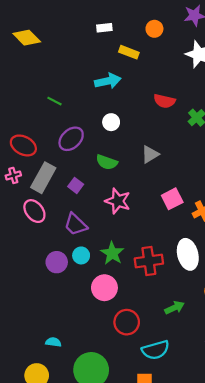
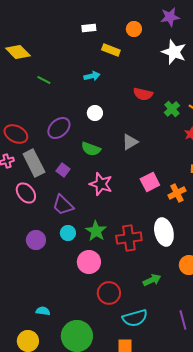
yellow diamond: (27, 38) -> (18, 52), moved
cyan arrow: (108, 81) -> (92, 76), size x0.7
green line: (54, 101) -> (44, 80), moved
gray rectangle: (43, 178) -> (34, 163), turned -56
purple circle: (57, 262) -> (36, 240), moved

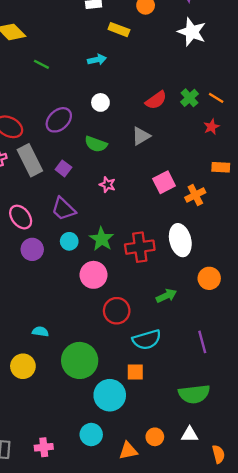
red semicircle: (143, 94) -> (156, 100), moved, turned -48
pink star: (101, 184) -> (107, 185), size x0.6
pink ellipse: (26, 193) -> (21, 217), moved

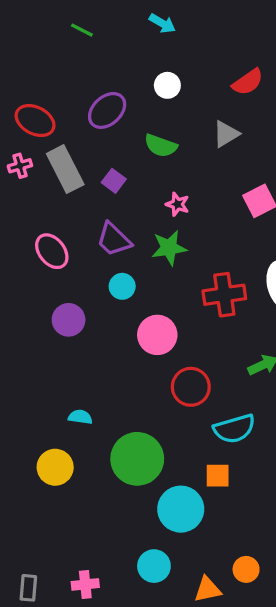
cyan arrow: (97, 60) -> (162, 23), turned 42
green star: (102, 239) -> (169, 248), moved, turned 30
purple circle: (32, 249) -> (69, 320), moved

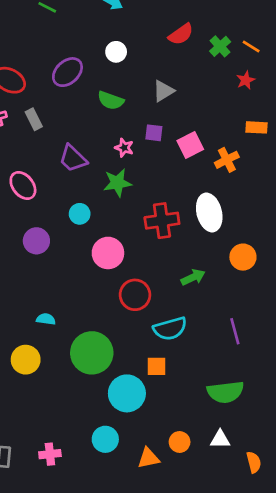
red semicircle: (248, 82) -> (181, 34), moved
gray rectangle: (65, 169) -> (34, 119), size x0.6
purple square: (114, 181) -> (154, 133), moved, turned -30
purple trapezoid: (114, 239) -> (73, 158), moved

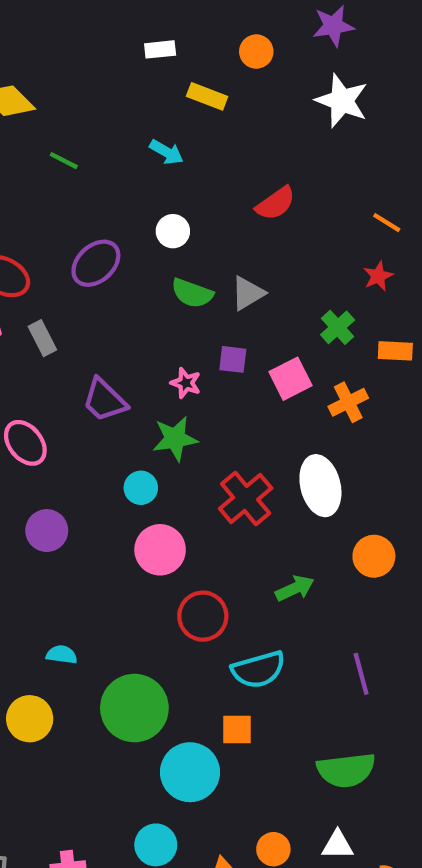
green cross: (220, 46) -> (338, 327), moved
green semicircle: (111, 100) -> (192, 293), moved
cyan circle: (80, 214) -> (141, 488), moved
red cross: (162, 221) -> (246, 498), turned -32

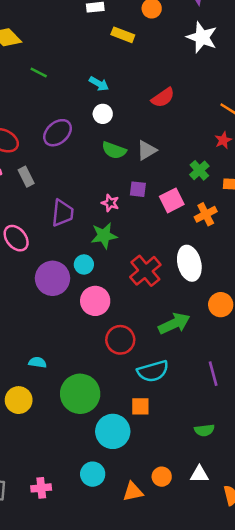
cyan arrow: (166, 152) -> (99, 84), moved
purple trapezoid: (104, 400) -> (63, 213), turned -128
purple circle: (47, 531) -> (53, 278), moved, size x1.4
green arrow: (295, 588) -> (174, 323), size x1.4
green semicircle: (346, 770) -> (204, 430), size x0.6

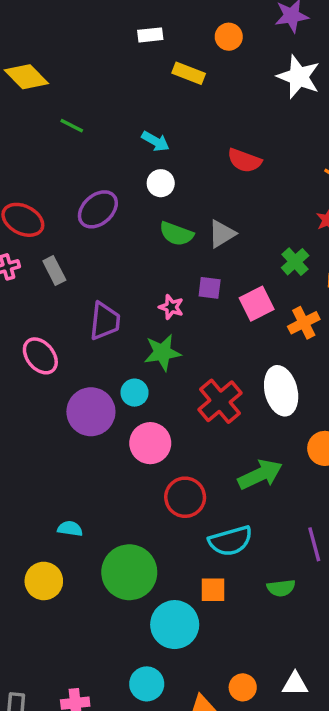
red semicircle: (163, 98) -> (244, 161), turned 55
green semicircle: (204, 430) -> (281, 588), moved

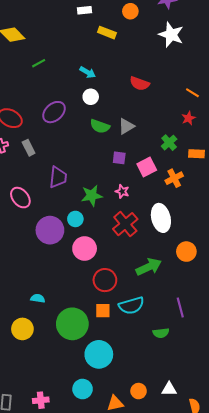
green line: (72, 126) -> (39, 63), turned -56
pink star: (171, 307) -> (122, 191), moved
orange square: (213, 590) -> (103, 311), moved

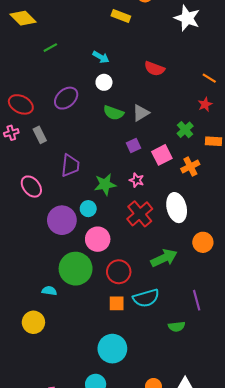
purple square: (119, 158) -> (133, 145), turned -32
green circle: (72, 324) -> (76, 269), moved

